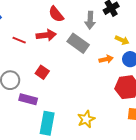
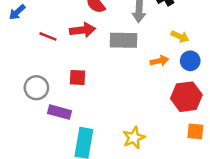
gray rectangle: (78, 43) -> (124, 40), turned -35
red square: (42, 72) -> (77, 77), turned -32

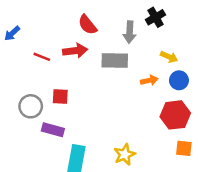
red square: (77, 77) -> (60, 96), moved

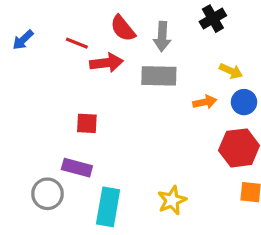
gray arrow: (130, 32) -> (162, 37), moved
red line: (42, 57) -> (77, 43), moved
gray circle: (31, 106) -> (47, 194), moved

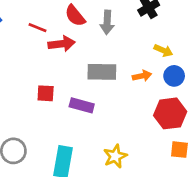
gray rectangle: (159, 76) -> (102, 72), moved
purple rectangle: (77, 168) -> (82, 105), moved

